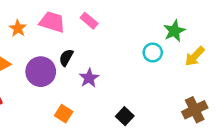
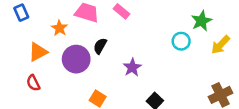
orange star: (18, 28) -> (59, 28), moved
purple star: (89, 78) -> (132, 67), moved

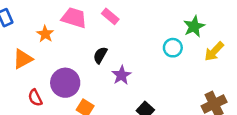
black semicircle: (100, 46) -> (100, 55), moved
purple circle: (76, 59) -> (65, 83), moved
red semicircle: (33, 83) -> (35, 98), moved

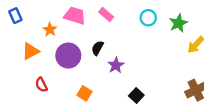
cyan circle: (173, 48) -> (148, 18), moved
purple circle: (65, 83) -> (68, 56), moved

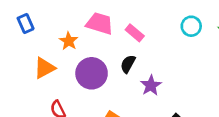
pink rectangle: (106, 14) -> (135, 33), moved

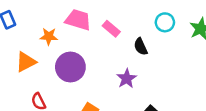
orange star: (69, 41) -> (49, 36), turned -30
black semicircle: (128, 64) -> (141, 47), moved, turned -54

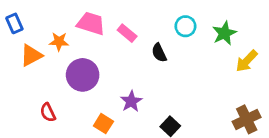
orange triangle: (26, 62) -> (31, 55), moved
purple star: (127, 79) -> (131, 101), moved

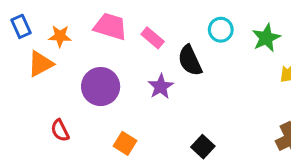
orange star: (59, 42) -> (60, 36), moved
black semicircle: (159, 53) -> (190, 61), size x1.4
purple star: (131, 101) -> (161, 87), moved

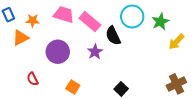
cyan circle: (221, 30) -> (132, 17), size x1.5
pink rectangle: (153, 38) -> (90, 22), size x1.5

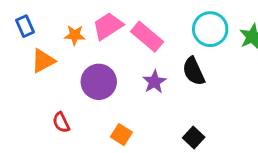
pink trapezoid: (64, 15) -> (108, 26), turned -50
orange star: (33, 21) -> (75, 35), moved
black semicircle: (113, 36) -> (194, 71), moved

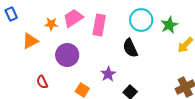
blue rectangle: (25, 26) -> (11, 14), moved
pink rectangle: (147, 37) -> (99, 25), turned 60
purple star: (154, 82) -> (108, 74), moved

